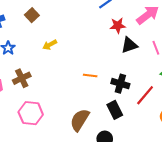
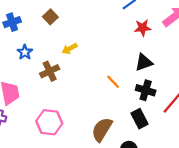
black triangle: (129, 45) -> (144, 62), moved
orange line: (90, 75) -> (113, 82), turned 40
brown cross: (22, 78) -> (50, 71), moved

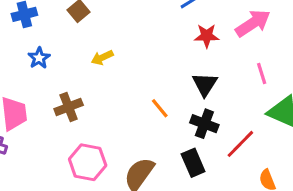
black triangle: (144, 62) -> (205, 84), turned -42
brown cross: (50, 71) -> (69, 107), moved
pink hexagon: (49, 122) -> (88, 162), moved

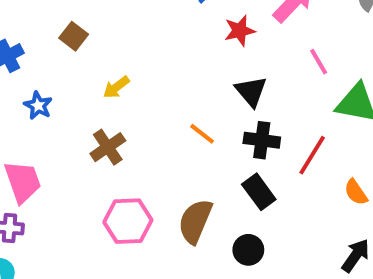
brown cross: (69, 107) -> (108, 147), moved

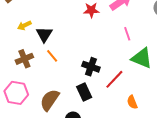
black triangle: (251, 91) -> (44, 34), moved
orange line: (202, 134) -> (52, 56), moved
brown cross: (108, 147) -> (24, 59), moved

